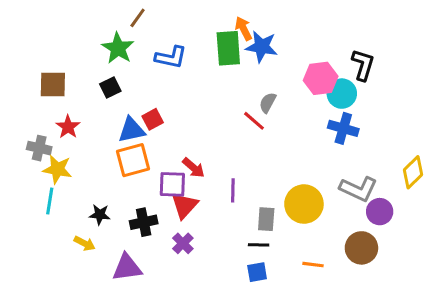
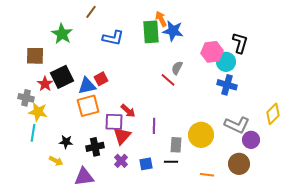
green star: (118, 48) -> (62, 34), moved
black square: (110, 88) -> (62, 77), moved, size x1.6
blue square: (257, 272) -> (146, 164), moved

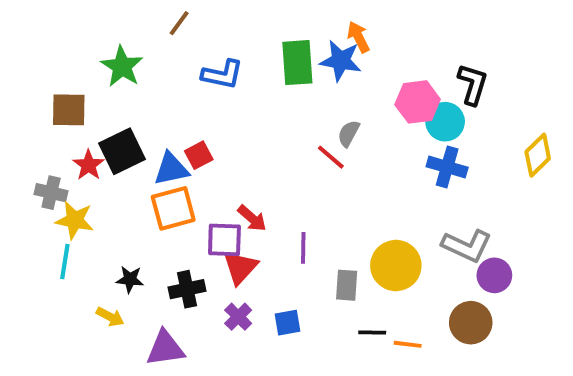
orange arrow: (161, 19) -> (358, 37), moved
yellow diamond: (273, 114) -> (538, 155), moved
black line: (171, 162) -> (372, 333), moved

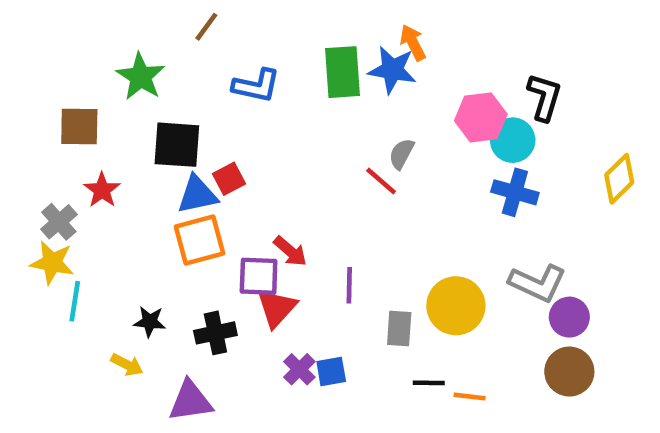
black square: (122, 151) -> (177, 145), moved, turned 30
gray cross: (51, 193) -> (59, 222), turned 36
yellow star: (75, 220) -> (52, 263), moved
purple cross: (238, 317) -> (299, 369), moved
brown circle: (471, 323) -> (569, 372), moved

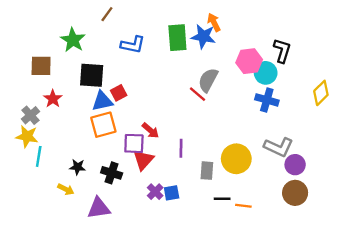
gray semicircle: (401, 154) -> (208, 80), size x1.5
black cross: (215, 333) -> (112, 173), turned 30

